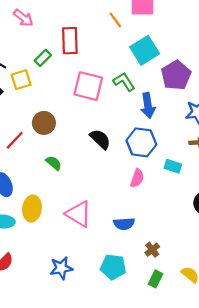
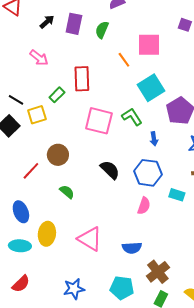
blue arrow: (148, 106) -> (154, 139), size x0.6
brown cross: (152, 250) -> (158, 272), size x1.6

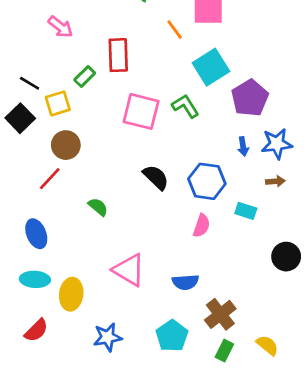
blue arrow: (154, 139) -> (243, 146), moved
brown circle: (58, 155) -> (66, 145), moved
yellow ellipse: (47, 234) -> (71, 294), moved
cyan pentagon: (122, 288) -> (172, 336), turned 30

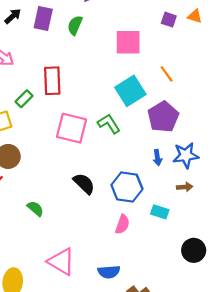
orange line: (175, 30) -> (167, 74), moved

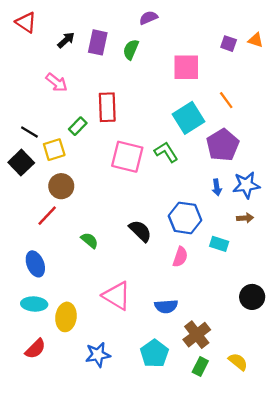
black semicircle: (84, 184) -> (140, 231), moved
black circle: (194, 250) -> (252, 297), moved

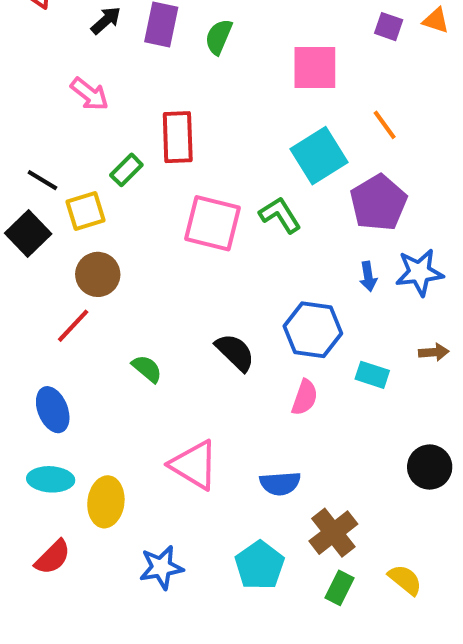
brown arrow: (245, 218) -> (434, 352), moved

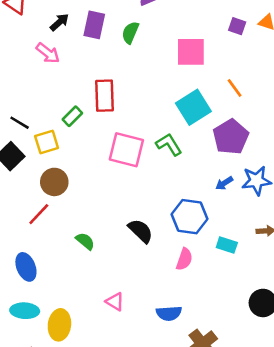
pink arrow: (90, 94) -> (48, 53), moved
blue arrow: (368, 276) -> (224, 183), turned 66
pink triangle: (194, 465) -> (115, 302), size x0.6

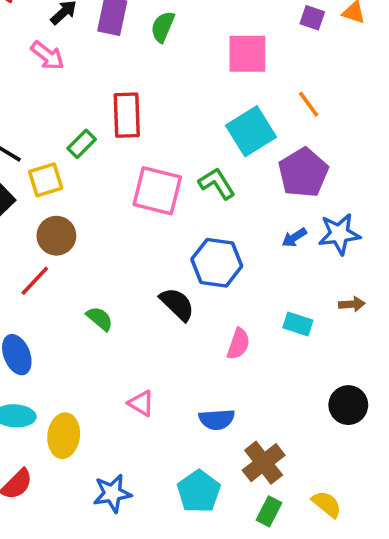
blue hexagon: (189, 217) -> (217, 263), moved

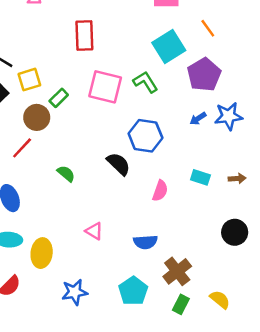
green rectangle: (82, 144) -> (59, 98), moved
brown arrow: (352, 304) -> (237, 179), moved

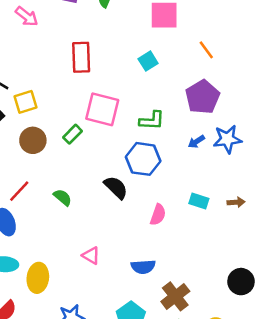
cyan square: (169, 47) -> (148, 61), moved, size x0.6
green L-shape: (145, 82) -> (152, 121), moved, turned 125
green rectangle: (59, 98) -> (73, 134), moved
red line: (22, 148) -> (19, 191), moved
black circle: (235, 232) -> (241, 282), moved

